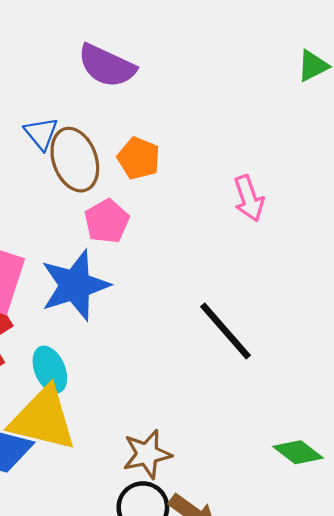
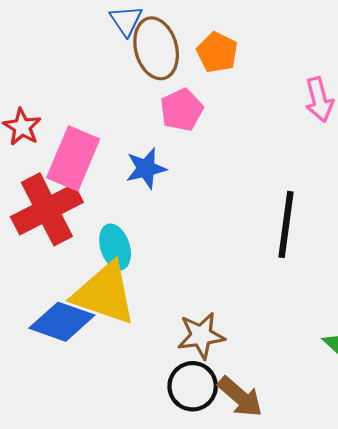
blue star: (75, 285) -> (146, 168), size x0.6
black line: (225, 331) -> (286, 224), turned 44

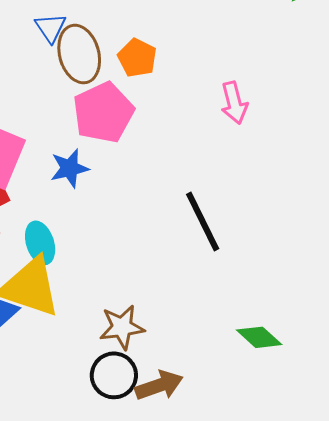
pink pentagon: (182, 110) -> (103, 113), size x1.5
black line: (286, 224) -> (203, 222), turned -34
brown arrow: (240, 397) -> (159, 385), turned -60

